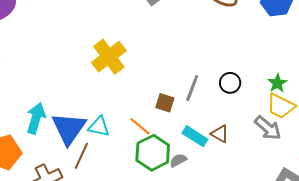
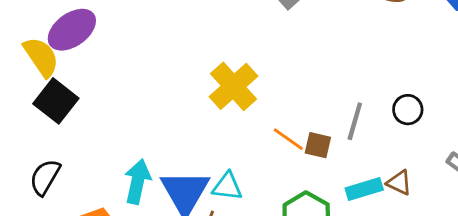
orange line: (140, 126) -> (288, 139), moved
cyan rectangle: (195, 136) -> (364, 189), turned -45

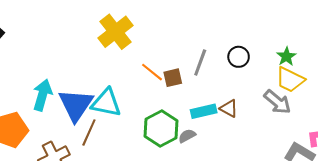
brown square: (318, 145) -> (173, 78), turned -30
cyan triangle: (227, 186) -> (106, 103), size x1.4

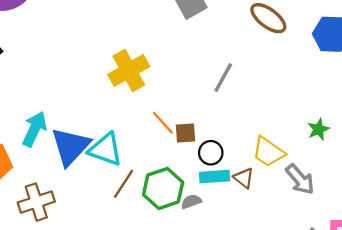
black circle: (239, 57) -> (211, 153), moved
gray line: (200, 63) -> (223, 78), moved
yellow trapezoid: (290, 80) -> (268, 152), moved
brown line: (89, 133) -> (124, 184), moved

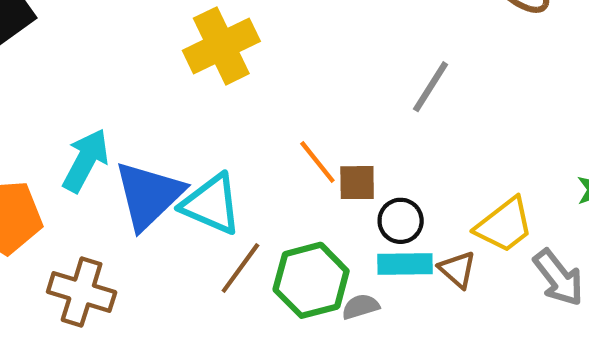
yellow cross: (129, 70) -> (221, 46), moved
yellow trapezoid: (268, 152) -> (504, 225), turned -76
brown cross: (36, 202) -> (82, 292), turned 32

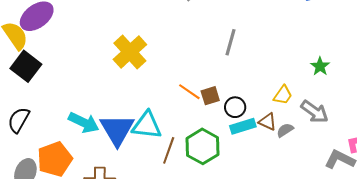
cyan arrow: (86, 161) -> (84, 122), turned 104
yellow trapezoid: (504, 225) -> (283, 95), size x0.7
gray semicircle: (361, 307) -> (285, 130), moved

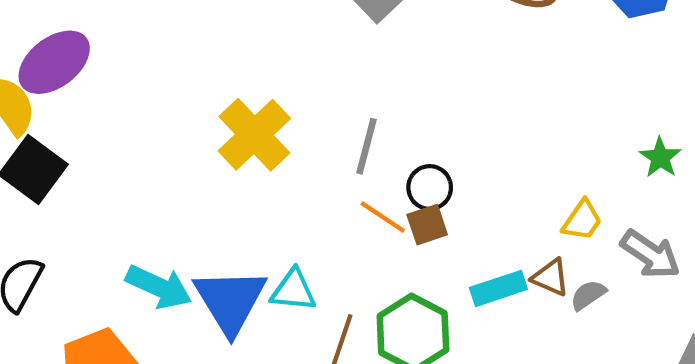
gray line: (231, 42) -> (367, 146), moved
black circle: (235, 107) -> (430, 187), moved
cyan triangle: (147, 125) -> (293, 290), size x0.7

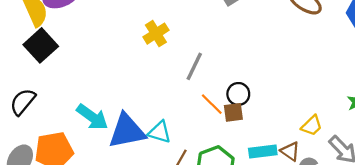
yellow cross: (254, 135) -> (156, 34), moved, size x0.7
gray line: (367, 146) -> (194, 66), moved
blue triangle: (230, 301) -> (127, 131), turned 39

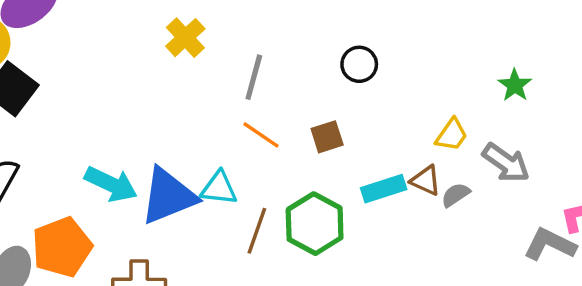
black circle: (238, 94) -> (359, 64), moved
orange line: (212, 104) -> (261, 135), moved

